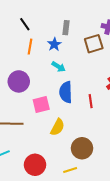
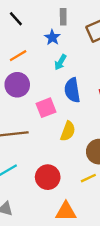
orange line: (30, 47) -> (18, 56), moved, turned 56
cyan arrow: (59, 67) -> (60, 62), turned 96

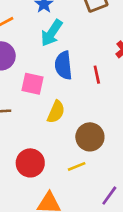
cyan arrow: (60, 62) -> (52, 33), size x1.5
pink square: (46, 108) -> (32, 84), turned 30

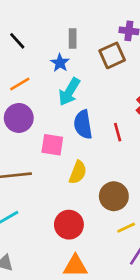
red circle: (30, 163) -> (69, 225), moved
yellow line: (77, 166) -> (126, 228), moved

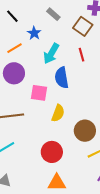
gray rectangle: (73, 39) -> (53, 14), turned -48
brown square: (112, 55) -> (83, 26), turned -30
blue star: (60, 63) -> (34, 33), moved
red line: (118, 132) -> (81, 55), moved

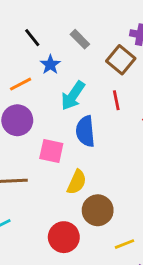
black line: (12, 16) -> (32, 38), moved
brown circle: (85, 131) -> (98, 210), moved

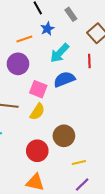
blue semicircle: (85, 131) -> (64, 79), turned 65
yellow semicircle: (77, 182) -> (37, 112), moved

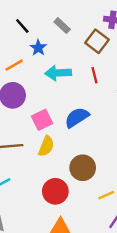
cyan arrow: (60, 53) -> (58, 73), turned 55
blue semicircle: (64, 79) -> (77, 117), moved
pink square: (38, 89) -> (42, 120), turned -36

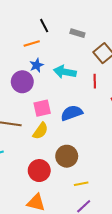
gray rectangle: (62, 26) -> (77, 33), turned -40
blue star: (38, 48) -> (37, 65), moved
orange line: (14, 65) -> (32, 43), moved

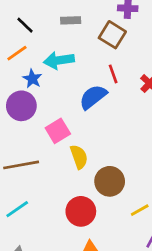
cyan arrow: (65, 72) -> (59, 60), moved
blue semicircle: (72, 113) -> (93, 97), moved
yellow semicircle: (40, 131) -> (79, 157), moved, turned -36

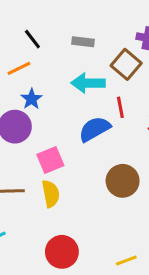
cyan arrow: (59, 60) -> (88, 83), moved
yellow semicircle: (79, 157) -> (51, 194), moved
brown circle: (110, 181) -> (123, 181), moved

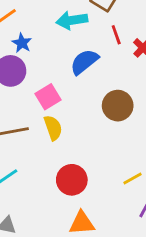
red line: (120, 107) -> (116, 35), moved

